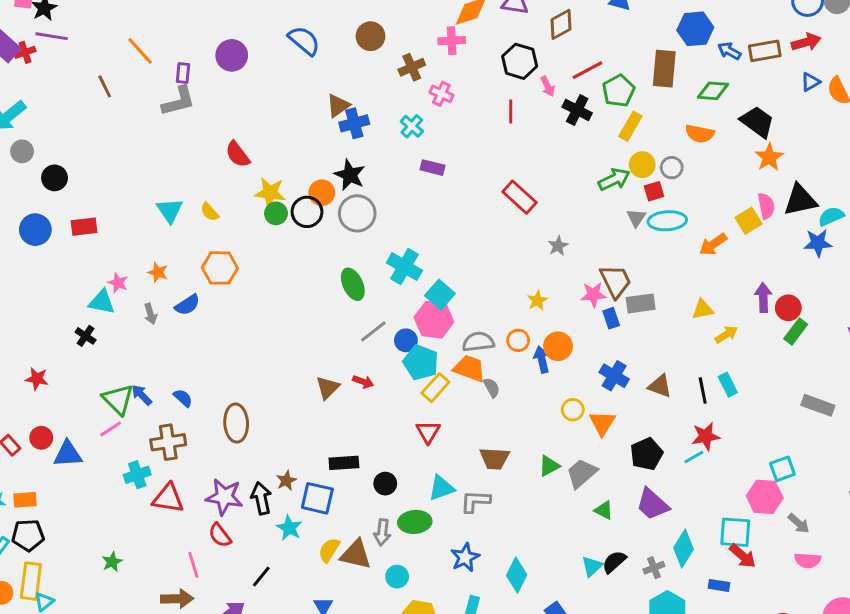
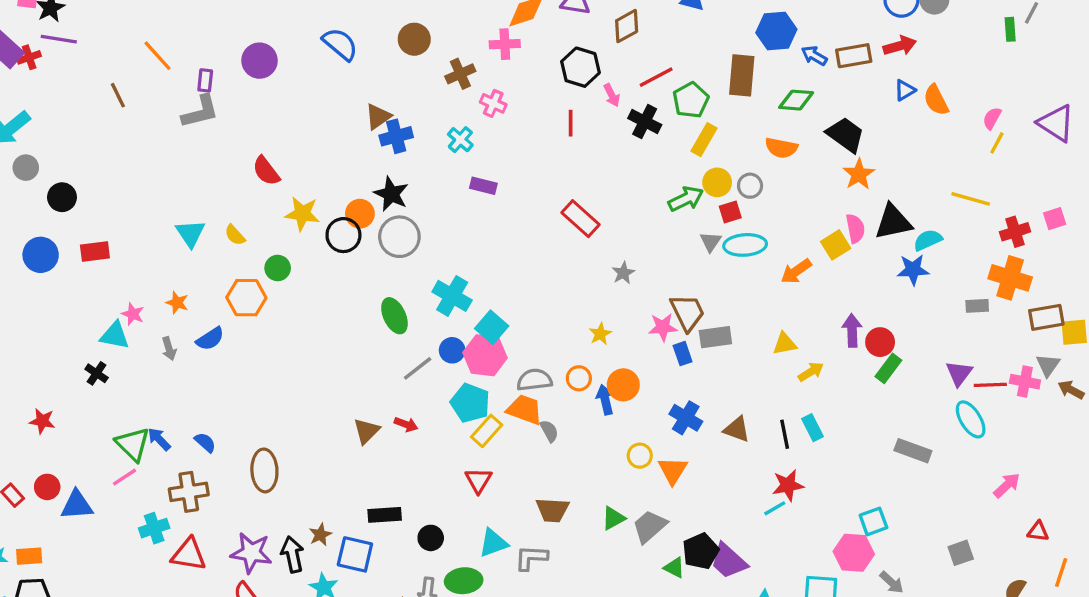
green circle: (276, 213) -> (278, 268), moved
blue circle: (406, 340) -> (452, 350), moved
black pentagon: (647, 454) -> (701, 551), moved

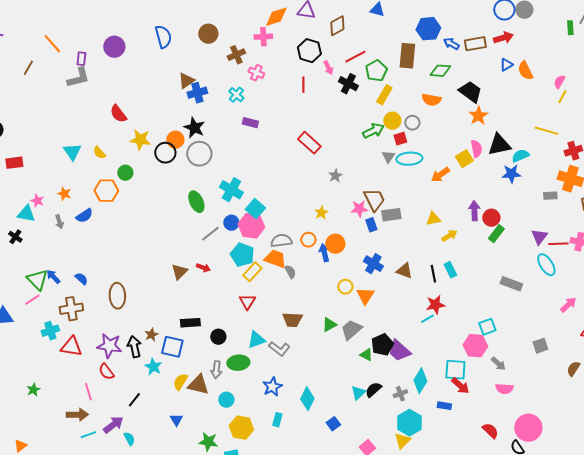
blue semicircle: (340, 44) -> (163, 37), turned 35
brown line: (118, 95) -> (28, 68), turned 56
gray L-shape: (531, 558) -> (279, 349), turned -145

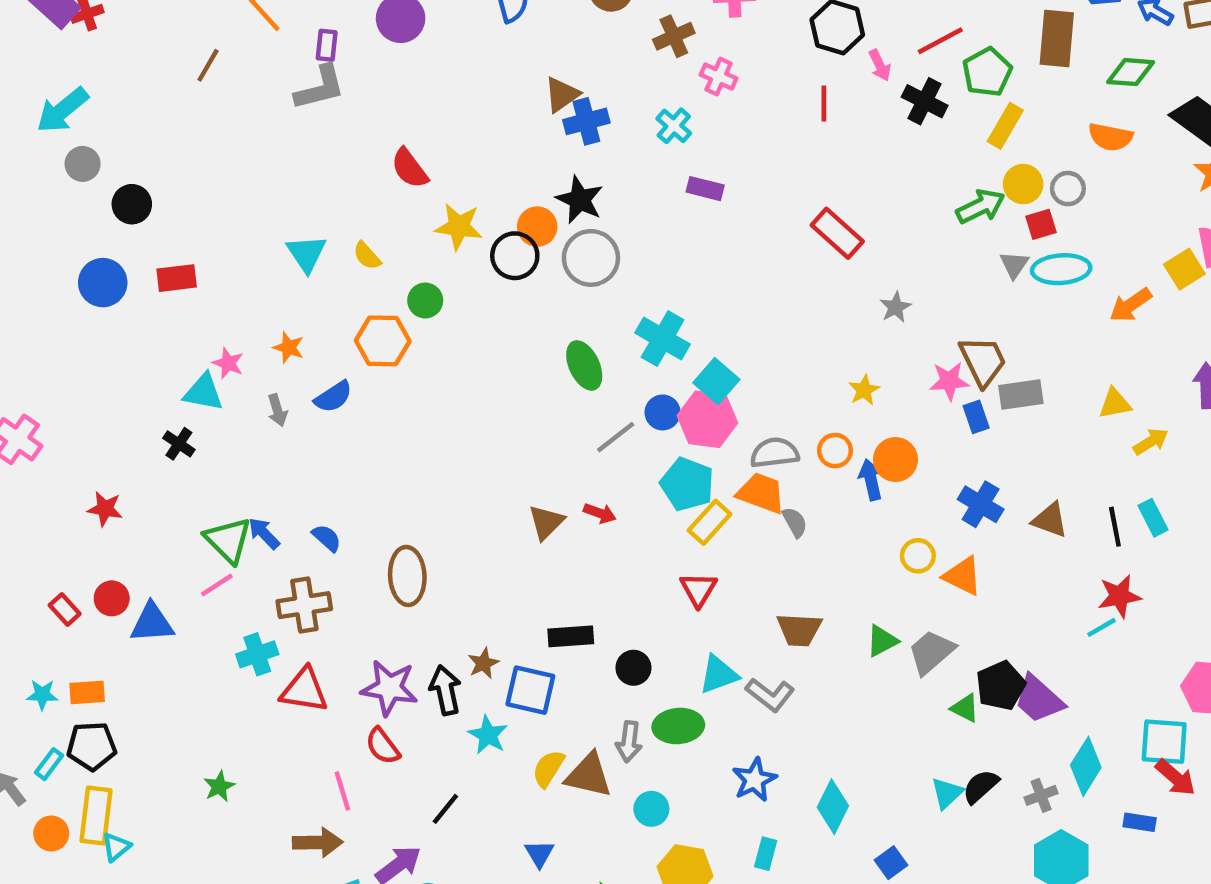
orange triangle: (365, 296) -> (963, 576), turned -36

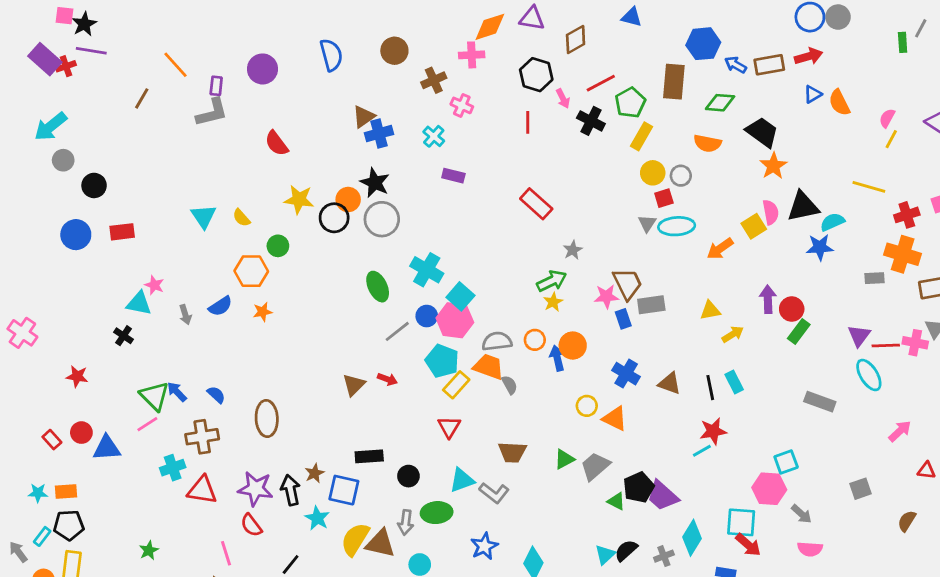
red semicircle: (410, 168) -> (277, 143), moved
green arrow: (981, 206) -> (552, 281), moved
orange star: (289, 348) -> (262, 312), moved, turned -30
yellow semicircle: (548, 769) -> (355, 539), size x1.4

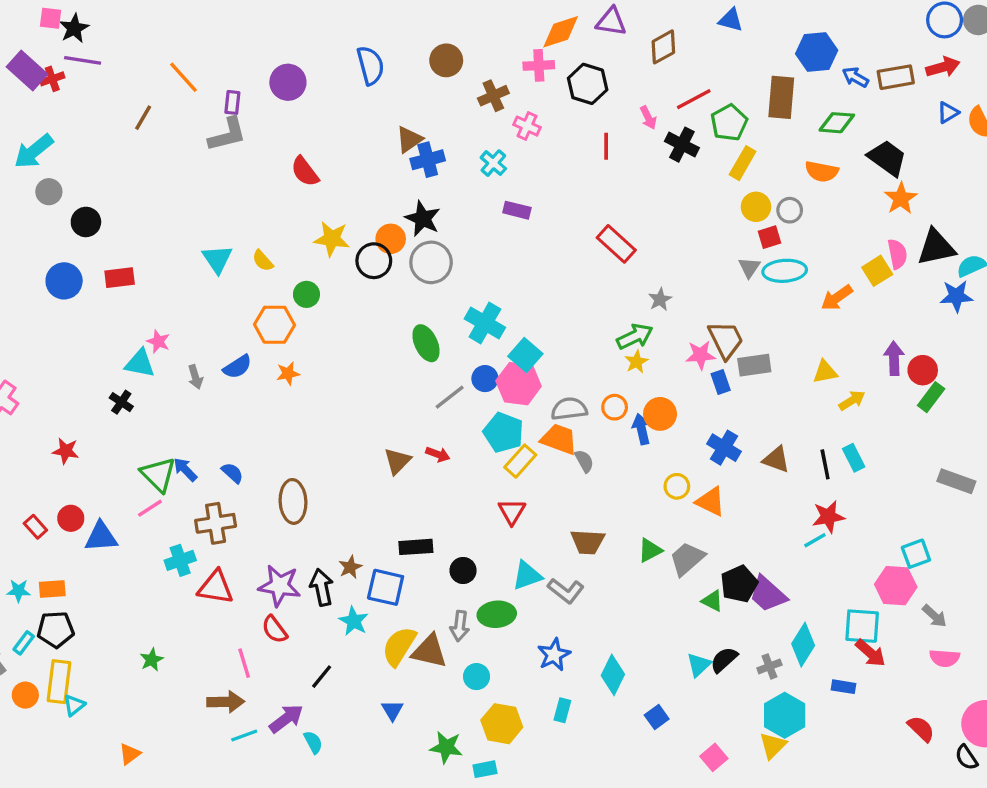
black hexagon: (536, 75) -> (588, 84), moved

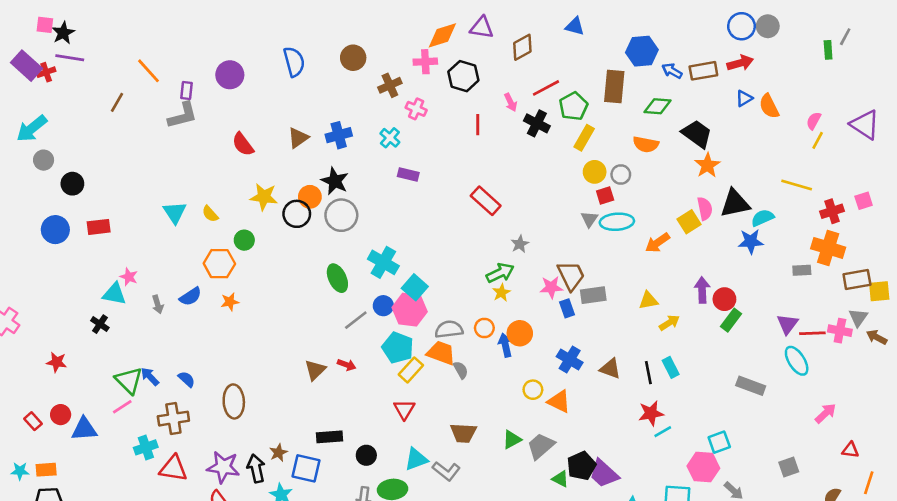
brown triangle: (409, 139) -> (298, 138), moved
cyan line: (815, 540) -> (663, 432), moved

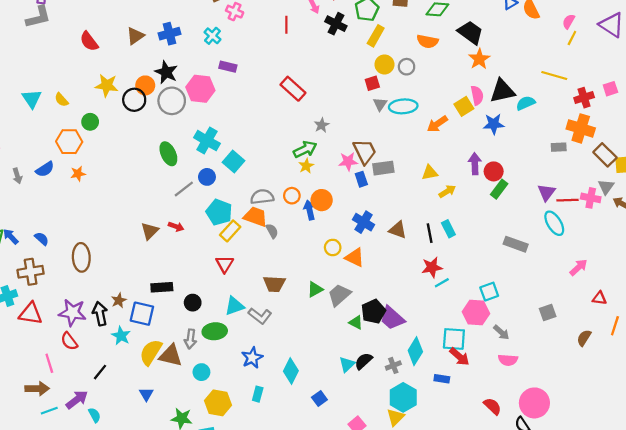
red square: (605, 195) -> (372, 83), moved
blue star: (751, 241) -> (494, 124), moved
brown rectangle: (857, 279) -> (605, 155), turned 55
pink hexagon: (410, 310) -> (200, 89), moved

